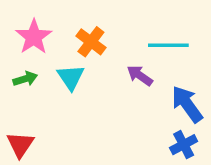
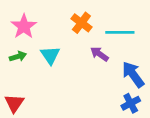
orange cross: (91, 42) -> (81, 23), moved

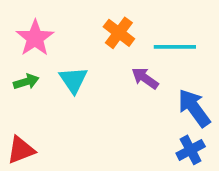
red triangle: (14, 103) -> (21, 150), turned 35

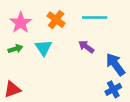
orange cross: (119, 33) -> (56, 20), moved
cyan line: (175, 47) -> (95, 18), moved

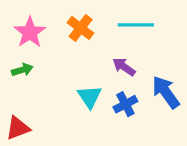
cyan triangle: (44, 48) -> (90, 97), moved
blue cross: (113, 89) -> (125, 104), moved

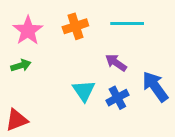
orange cross: (81, 28) -> (75, 26), turned 35

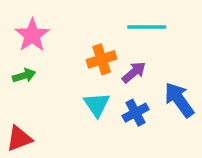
orange cross: (75, 26) -> (102, 59), moved
purple arrow: (116, 63) -> (134, 72), turned 105

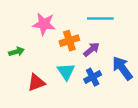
pink star: (32, 35) -> (44, 24), moved, turned -30
red triangle: (19, 139) -> (36, 83), moved

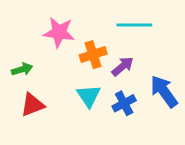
red triangle: (36, 83) -> (32, 105), moved

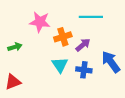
blue cross: (124, 103) -> (84, 70), turned 35
red triangle: (32, 105) -> (13, 82), moved

